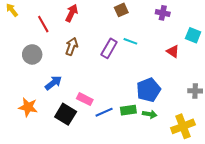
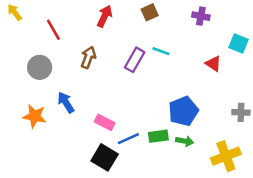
red arrow: (72, 13) -> (105, 16), moved
blue arrow: (53, 83) -> (66, 102), turned -84
orange star: (28, 107) -> (35, 116), moved
black square: (66, 114) -> (105, 157), moved

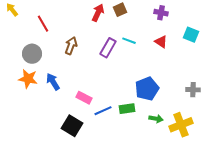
red arrow: (105, 16) -> (98, 13), moved
red triangle: (213, 64) -> (161, 42), moved
orange star: (35, 116) -> (28, 79), moved
green arrow: (185, 141) -> (156, 119), moved
black square: (105, 157) -> (72, 126), moved

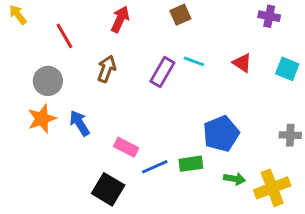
red arrow: (98, 13) -> (120, 19), moved
purple cross: (161, 13) -> (269, 16), moved
cyan square: (191, 35) -> (287, 69), moved
orange star: (28, 79) -> (42, 119), turned -30

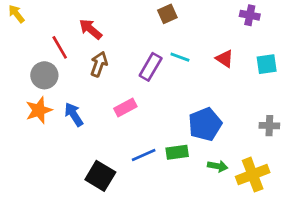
red arrow: (120, 19) -> (90, 29), moved, turned -75
red line: (64, 36) -> (60, 47), moved
cyan square: (287, 69) -> (267, 64), turned -30
pink rectangle: (126, 147) -> (125, 107), moved, turned -55

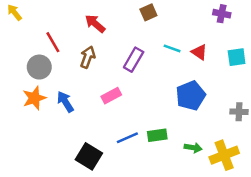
red arrow: (90, 29) -> (95, 24), moved
cyan line: (180, 57) -> (172, 48), moved
blue pentagon: (205, 124) -> (191, 96), moved

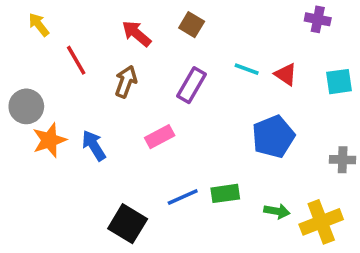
yellow arrow: (14, 12) -> (39, 25), moved
brown square: (148, 12) -> (192, 25), moved, turned -35
gray circle: (39, 67) -> (26, 106), moved

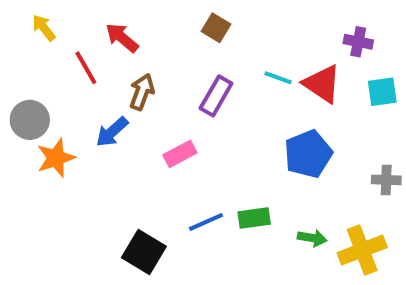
purple cross: (318, 19) -> (358, 42), moved
red arrow: (136, 34) -> (122, 38), moved
red triangle: (286, 74) -> (322, 84), size x1.5
blue arrow: (94, 145) -> (112, 132), moved, turned -100

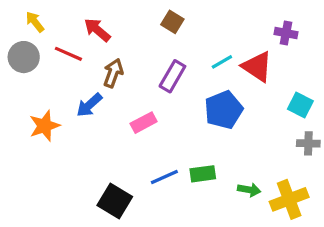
red line: (86, 68) -> (68, 54), turned -36
cyan line: (278, 78) -> (222, 62), turned -50
cyan square: (382, 92) -> (300, 105), moved, turned 35
gray circle: (30, 120) -> (24, 57), moved
blue pentagon: (308, 154) -> (224, 110), moved

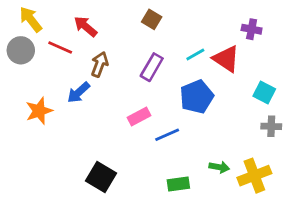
yellow arrow: (35, 22) -> (31, 19), size x1.4
pink rectangle: (144, 123) -> (139, 116), moved
green rectangle: (203, 174) -> (178, 184), moved
blue line: (164, 177) -> (167, 135), moved

